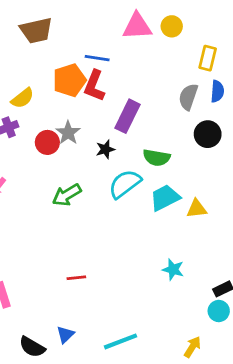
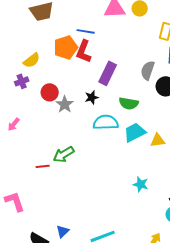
gray semicircle: (188, 97) -> (148, 70), moved
gray star: (68, 133) -> (65, 104), moved
cyan semicircle: (125, 184) -> (106, 122), turned 35
green arrow: (67, 195) -> (64, 154), moved
red line: (76, 278) -> (43, 166), moved

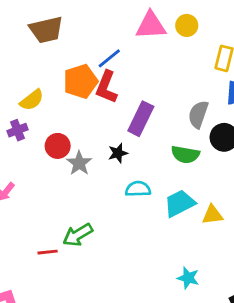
blue line: (86, 31) -> (109, 58), turned -48
green semicircle: (129, 103) -> (185, 155), moved
cyan semicircle: (106, 122) -> (138, 189), size x0.7

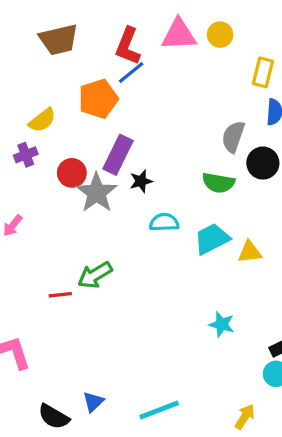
red L-shape: (106, 87) -> (128, 46), moved
purple rectangle: (141, 119) -> (118, 155), moved
gray star: (79, 163) -> (97, 193), size x1.4

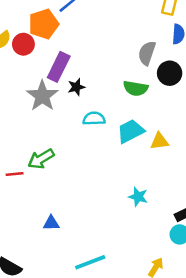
red circle: (72, 173) -> (23, 44), moved
blue triangle: (93, 402) -> (51, 223), moved, turned 42

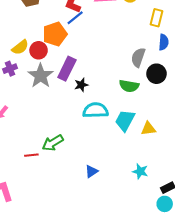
gray star: (42, 96) -> (41, 76), moved
cyan semicircle: (94, 119) -> (95, 110), size x1.4
cyan trapezoid: (131, 131) -> (125, 120), turned -35
cyan star: (138, 197) -> (140, 171), moved
blue triangle: (51, 223) -> (91, 171), moved, turned -32

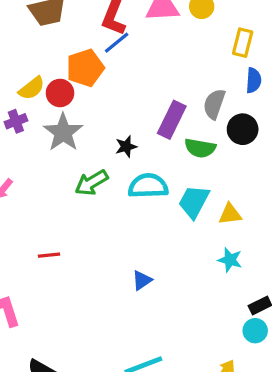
purple rectangle: (67, 69) -> (172, 120), moved
green arrow: (53, 143) -> (91, 183), moved
cyan star: (140, 171) -> (230, 260), moved

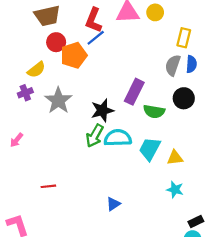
red circle: (60, 93) -> (56, 42), moved
gray semicircle: (214, 104) -> (173, 65), moved
black star: (126, 147) -> (102, 110), size x1.5
green arrow: (91, 183) -> (95, 136), moved, turned -30

